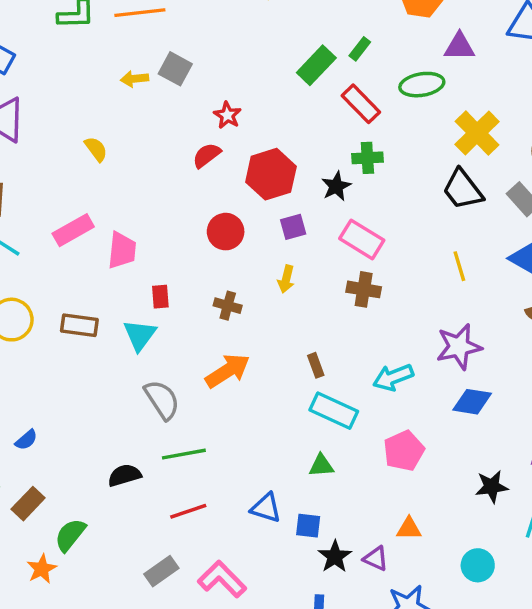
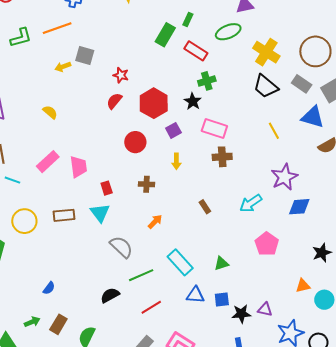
orange arrow: (228, 371) -> (155, 222), size x0.6
cyan rectangle: (334, 411) -> (180, 262), moved, turned 36
orange triangle: (409, 529) -> (303, 286), moved
black star: (335, 557) -> (241, 314), turned -30

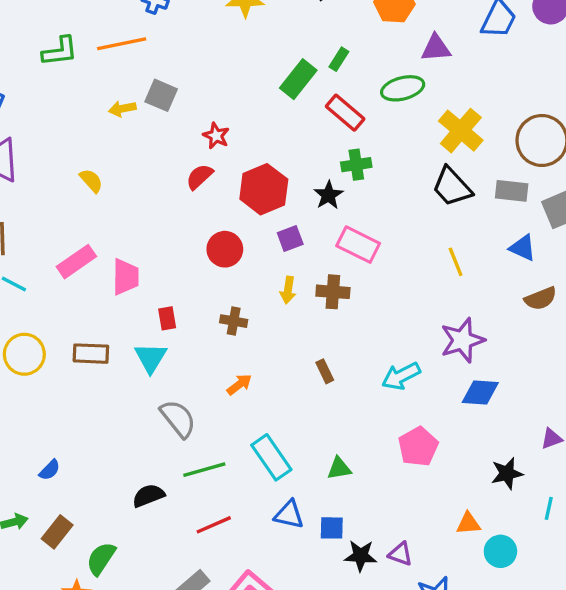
gray rectangle: (302, 84) -> (512, 191), turned -36
blue triangle: (313, 117) -> (523, 248), size x0.7
brown cross: (222, 157) -> (333, 292), moved

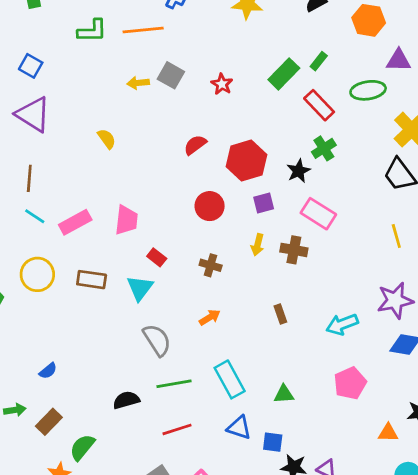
red star: (216, 136) -> (222, 84), moved
green cross: (356, 165) -> (324, 148), turned -30
pink rectangle: (76, 262) -> (75, 222), moved
red rectangle: (167, 318) -> (157, 257), turned -48
orange triangle: (468, 523) -> (388, 433), moved

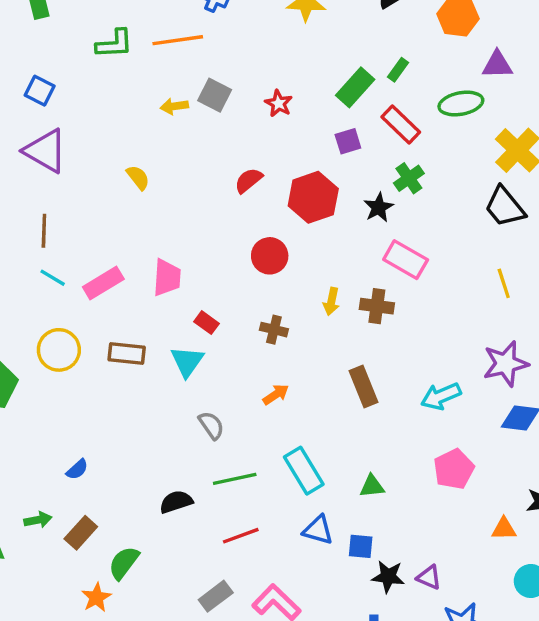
purple square: (264, 203) -> (348, 141), moved
brown rectangle: (280, 314) -> (363, 387), size x1.6
gray semicircle: (157, 340) -> (211, 425), size x0.7

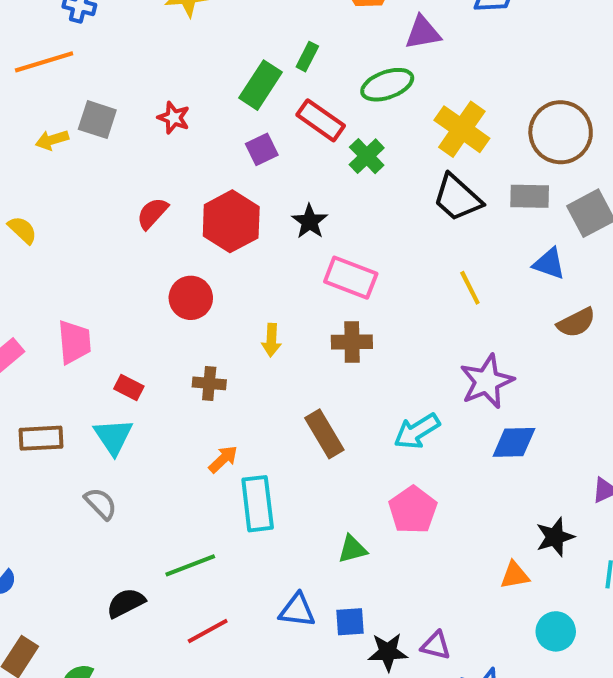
green cross: (409, 178) -> (367, 156), moved
brown cross: (377, 306) -> (352, 342), moved
gray semicircle: (211, 425) -> (101, 504), moved
pink pentagon: (454, 469) -> (413, 510), moved
cyan rectangle: (304, 471) -> (258, 504), moved, turned 33

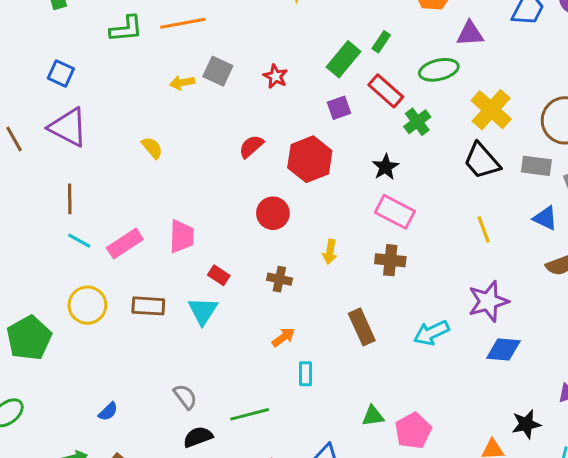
black star: (310, 221) -> (386, 167), moved
gray semicircle: (101, 504) -> (185, 397), moved
cyan rectangle: (258, 504) -> (305, 374), size x0.6
pink pentagon: (413, 510) -> (413, 431), moved

